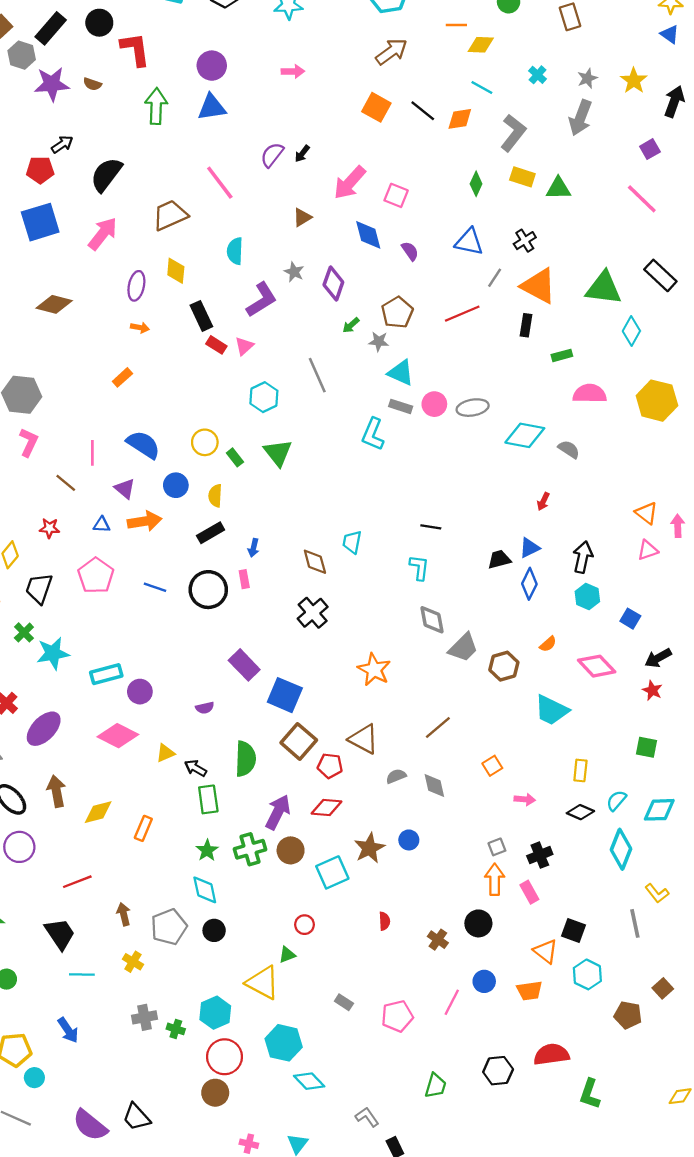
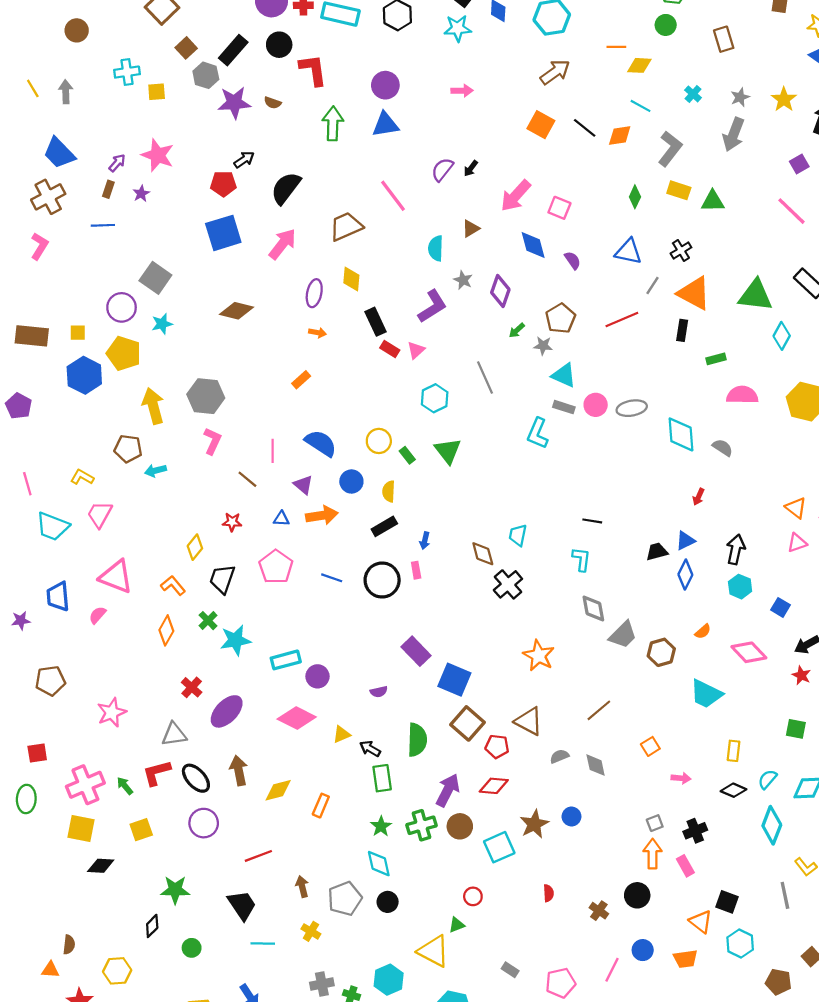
cyan semicircle: (235, 251) -> (436, 248), moved
cyan diamond: (525, 435) -> (681, 434), turned 75
black cross: (313, 613) -> (508, 584), moved

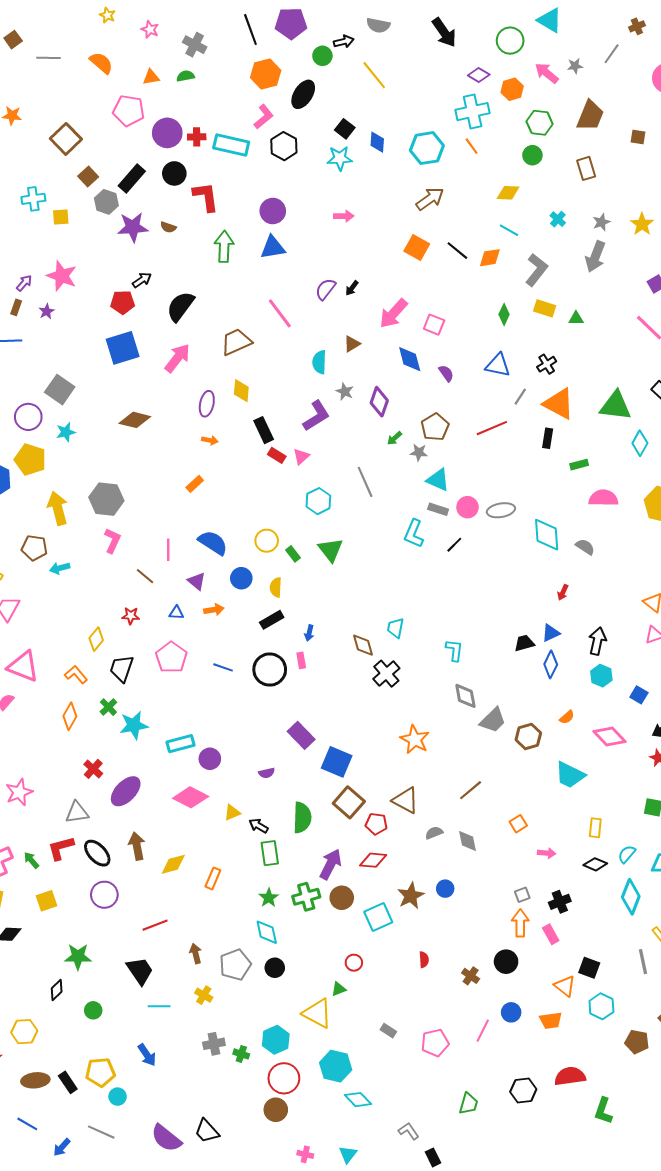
orange line: (616, 47) -> (472, 146), moved, turned 54
green triangle: (713, 201) -> (576, 319), size x0.7
orange arrow: (322, 515) -> (214, 610), size x0.7
black line: (592, 521) -> (454, 545), moved, turned -54

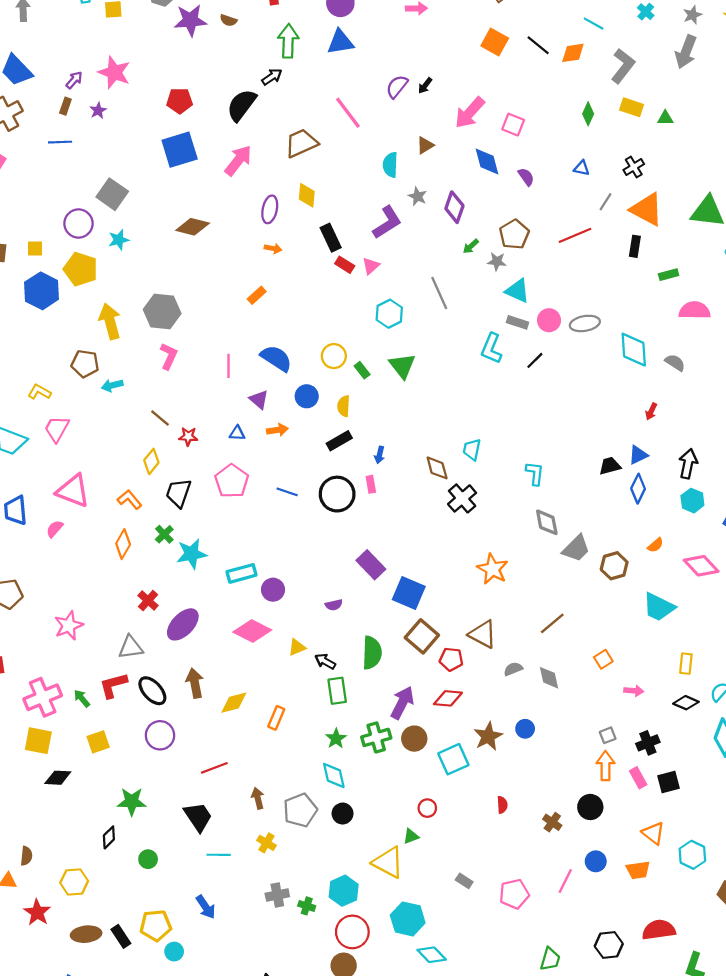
black arrow: (142, 280) -> (272, 77), moved
blue triangle: (498, 365) -> (582, 168), size x0.6
brown line: (145, 576) -> (160, 418), moved
black square: (589, 968) -> (669, 782), moved, turned -35

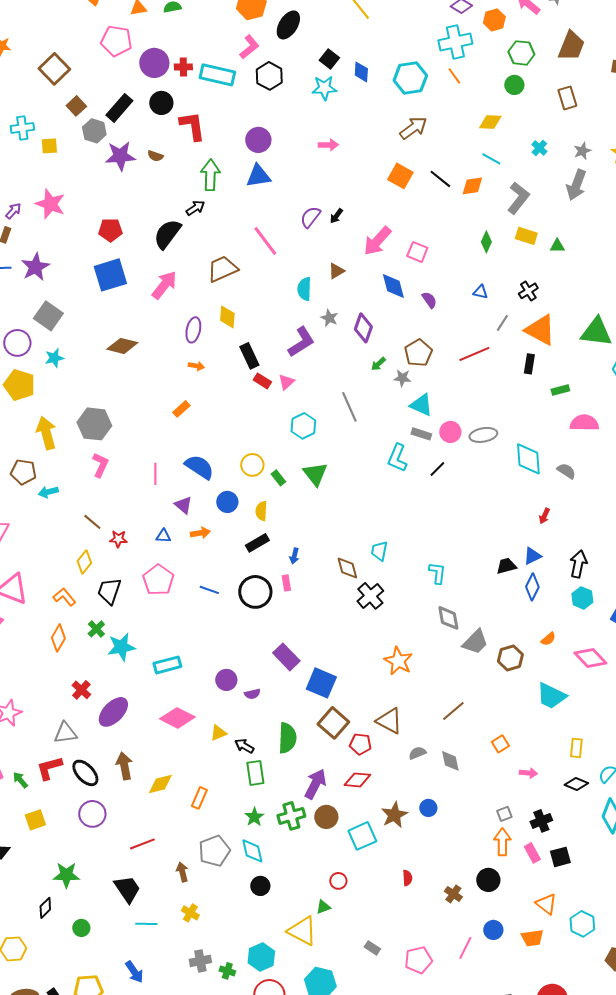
purple star: (98, 110) -> (35, 267), moved, size x1.8
purple circle: (273, 590) -> (226, 680), moved
gray pentagon: (300, 810) -> (214, 851), moved

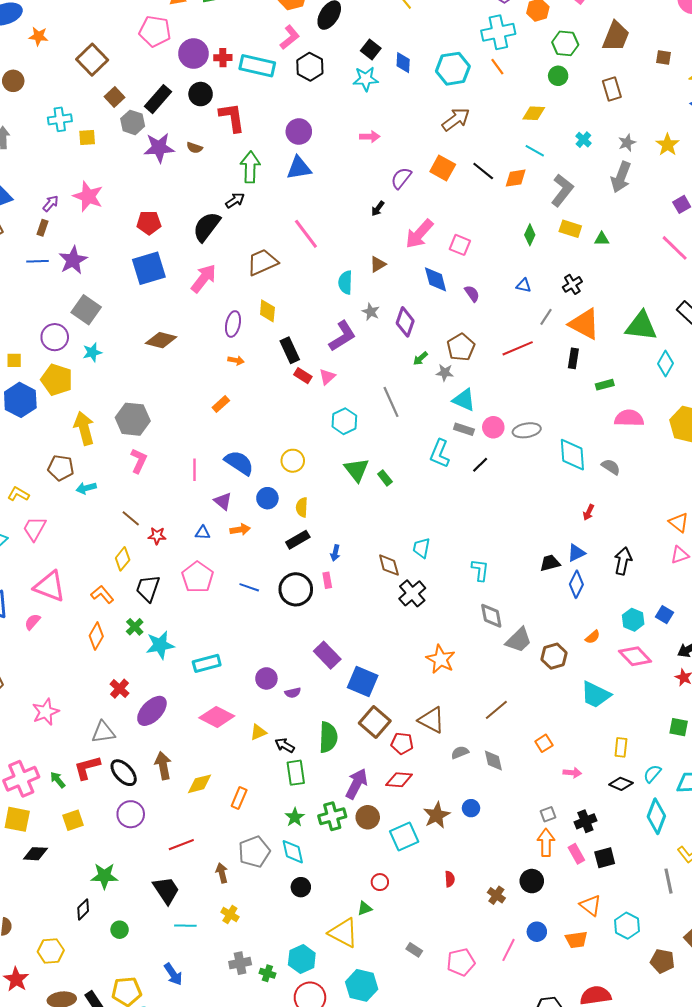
purple semicircle: (310, 217) -> (401, 178), moved
green rectangle: (278, 478) -> (385, 478), moved
cyan hexagon: (582, 598) -> (633, 620), moved

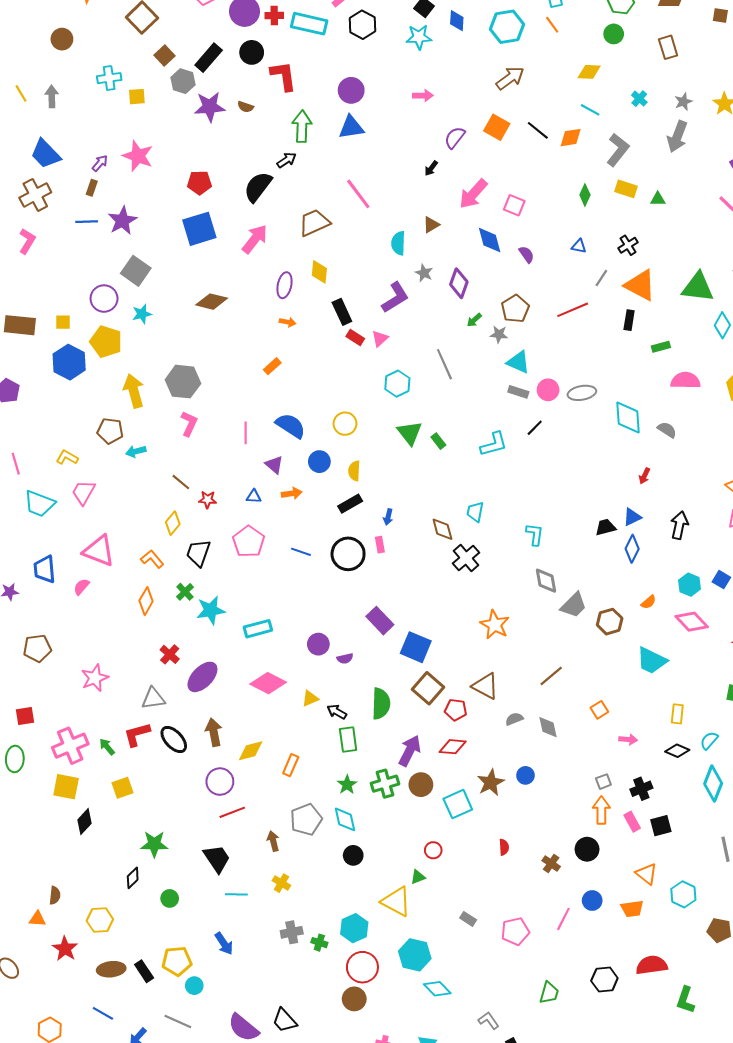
cyan L-shape: (440, 454) -> (494, 444), moved, turned -128
purple circle: (131, 814) -> (220, 782), moved
black diamond: (35, 854) -> (85, 822), turned -50

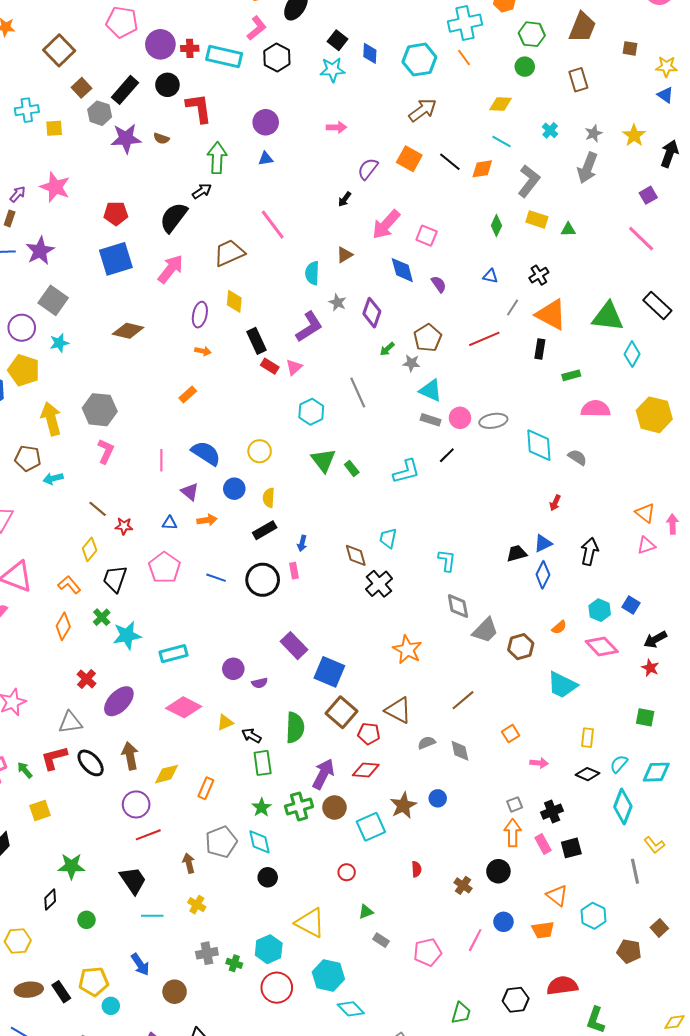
blue triangle: (351, 127) -> (266, 159), size x0.6
green triangle: (418, 877) -> (366, 912), moved
brown circle: (354, 999) -> (175, 992), moved

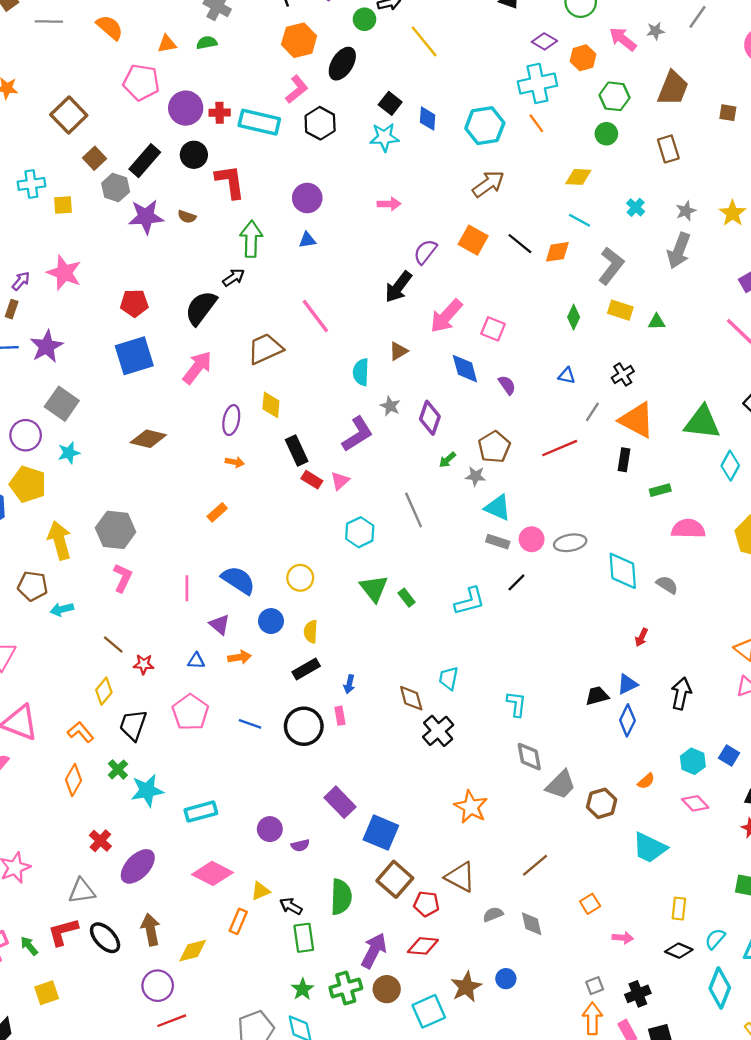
black arrow: (345, 199) -> (398, 287), size x1.8
pink diamond: (602, 647) -> (695, 803), size x0.7
orange rectangle: (206, 788) -> (238, 921), moved

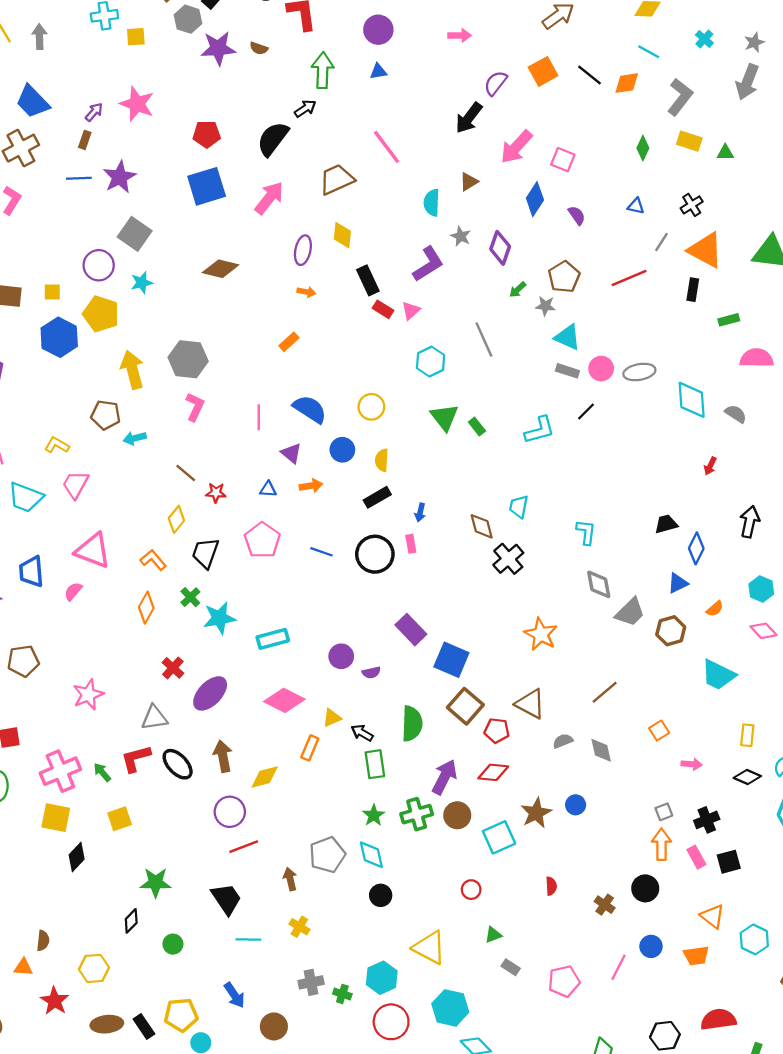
orange square: (473, 240) -> (543, 71), turned 32
blue diamond: (465, 369) -> (535, 199), turned 48
blue triangle: (627, 684) -> (678, 583), moved

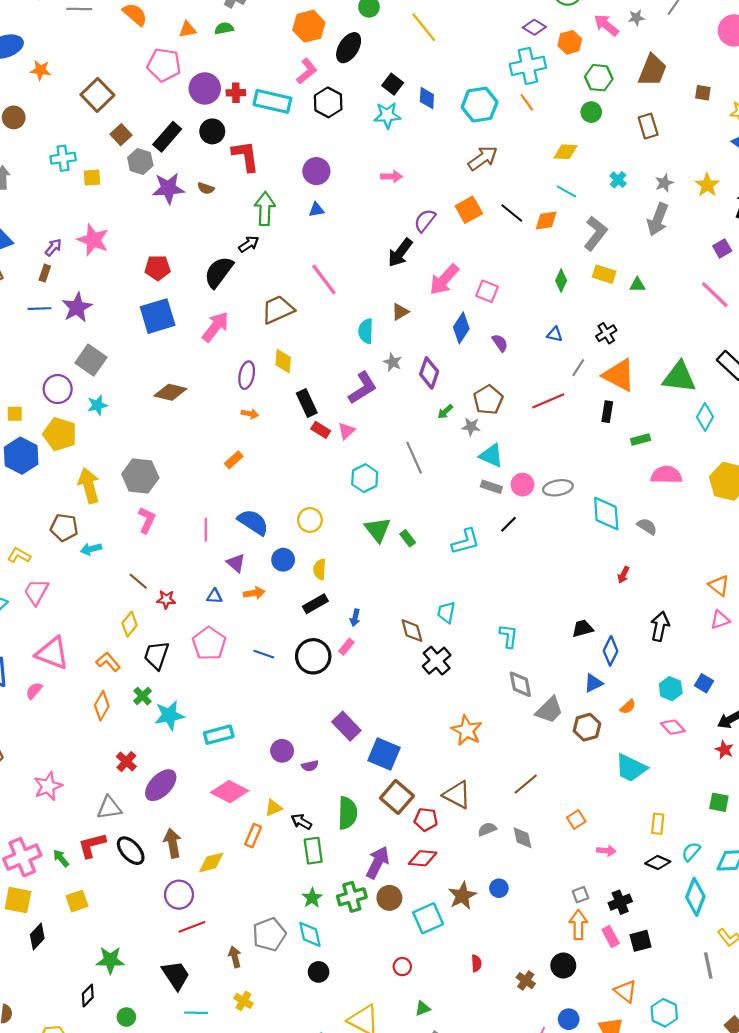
pink rectangle: (411, 544) -> (346, 647), turned 49

